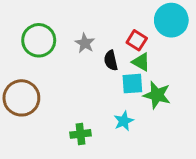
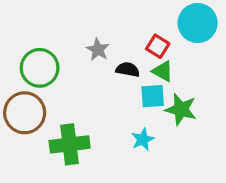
green circle: (39, 40) -> (40, 68), moved
black semicircle: (111, 60) -> (128, 70), turned 114
green cross: (81, 134) -> (70, 144), moved, size x1.6

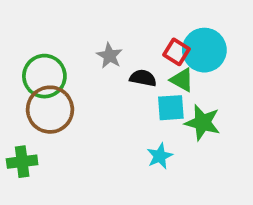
cyan circle: (198, 23) -> (204, 50), moved
brown circle: (25, 113) -> (50, 110), moved
green cross: (70, 144) -> (22, 162), moved, size x0.7

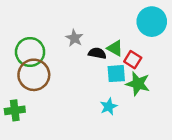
cyan circle: (204, 50) -> (152, 22), moved
red square: (176, 52) -> (133, 60), moved
green triangle: (182, 80) -> (115, 48), moved

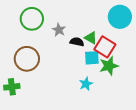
green circle: (30, 52) -> (32, 19), moved
red square: (133, 60) -> (105, 47), size x1.5
green star: (138, 84) -> (109, 66), turned -30

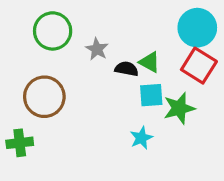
red square: (105, 47) -> (199, 66), moved

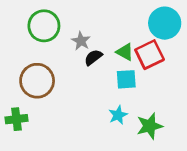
red square: (199, 66) -> (150, 55), moved, turned 32
black semicircle: (127, 69) -> (93, 57), moved, turned -48
green star: (179, 108) -> (150, 126), moved

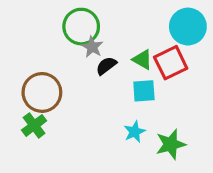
green circle: (44, 26) -> (81, 27), moved
green cross: (16, 119) -> (34, 125), moved, turned -30

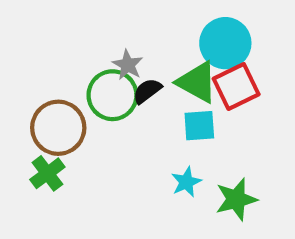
green circle: (81, 27) -> (112, 95), moved
cyan circle: (188, 27) -> (225, 43), moved
green triangle: (142, 60) -> (197, 82), size x1.5

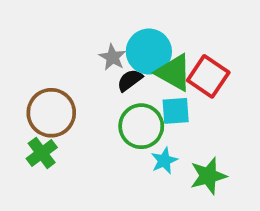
cyan circle: (225, 43) -> (149, 52), moved
red square: (236, 87) -> (208, 76), turned -30
green circle: (112, 95) -> (141, 126), moved

